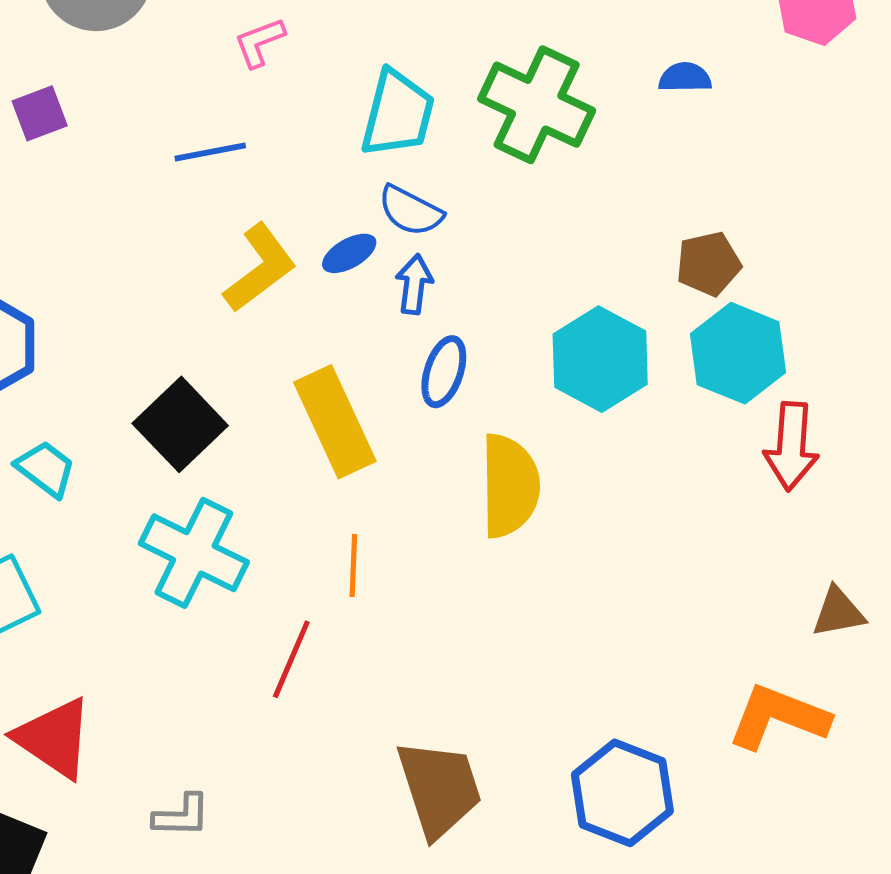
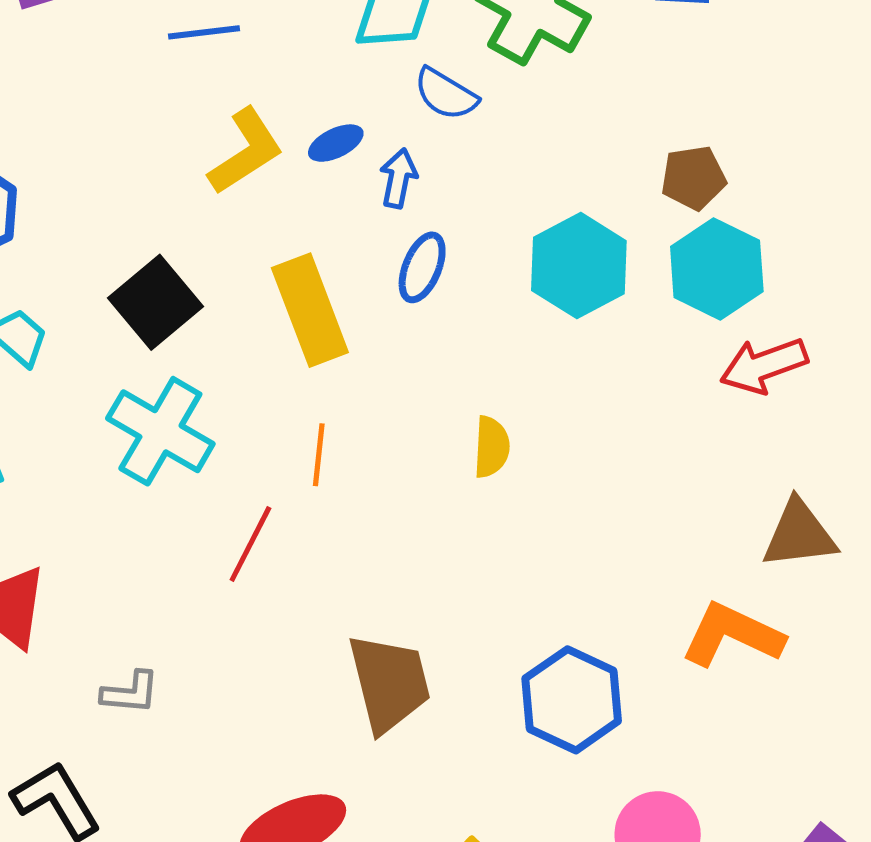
blue semicircle: (411, 211) -> (446, 94), moved
red arrow: (791, 446) -> (764, 366), turned 62
yellow semicircle: (510, 486) -> (491, 447), moved, size x0.6
brown triangle: (838, 612) -> (799, 534), size x1.4

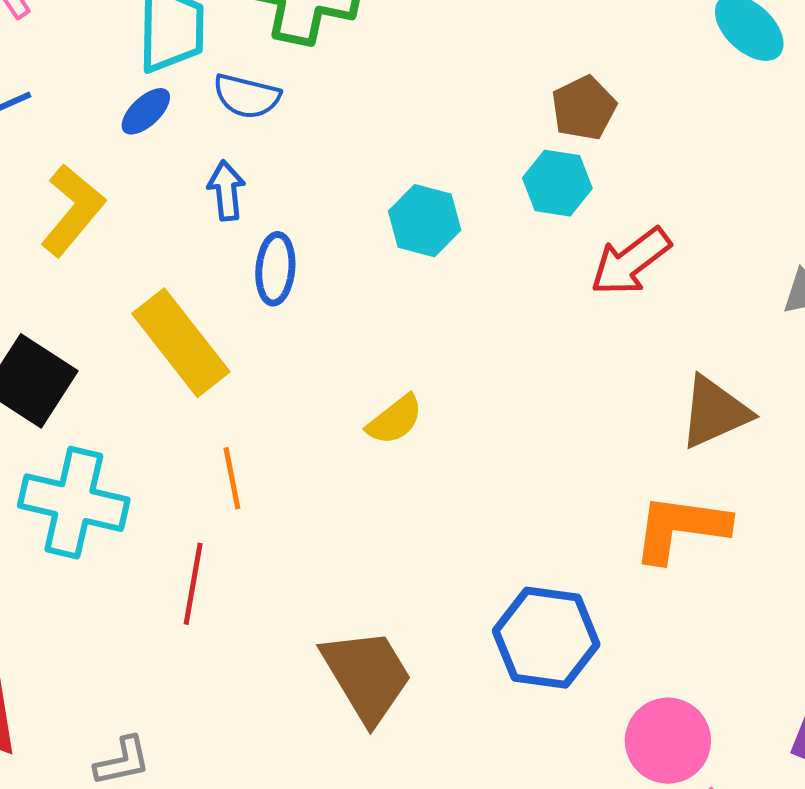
blue ellipse: (336, 143) -> (146, 111), moved
brown pentagon: (693, 178) -> (584, 108), moved
cyan hexagon: (579, 266) -> (425, 221), size x0.7
cyan hexagon: (717, 269) -> (557, 183), size x0.7
yellow semicircle: (491, 447) -> (395, 420), turned 66

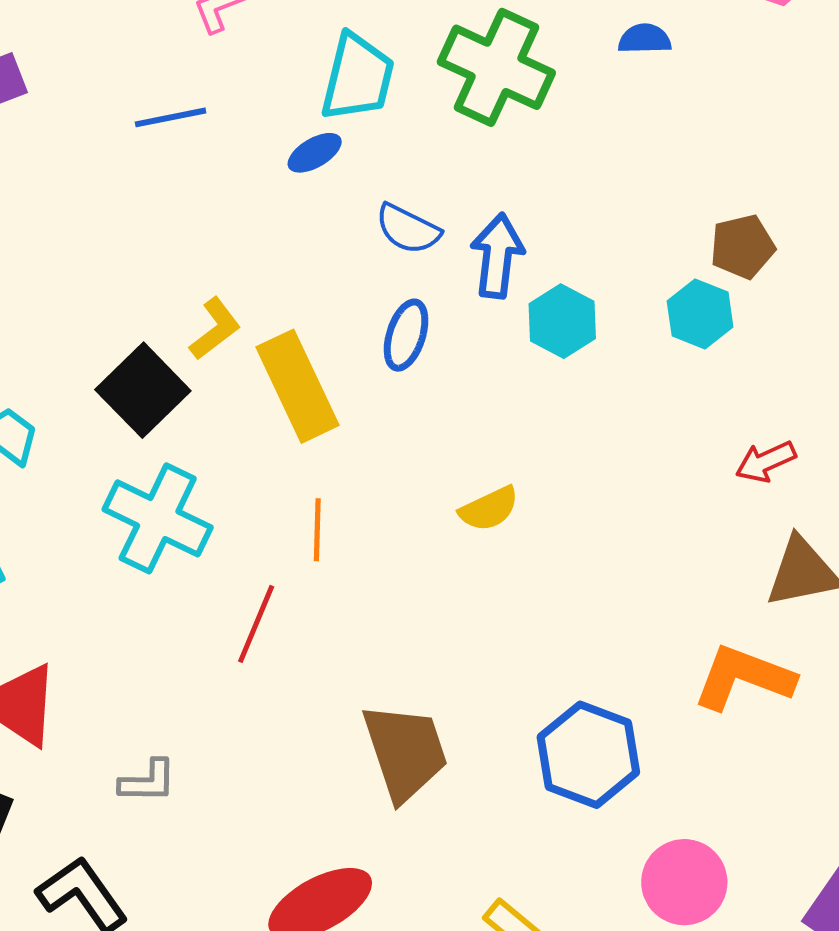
blue semicircle: (247, 96) -> (408, 229), moved
blue arrow: (226, 191) -> (497, 256), moved, size x1.4
yellow L-shape: (73, 210) -> (215, 329), moved, size x0.7
red arrow: (631, 262) -> (766, 462), moved, size x0.7

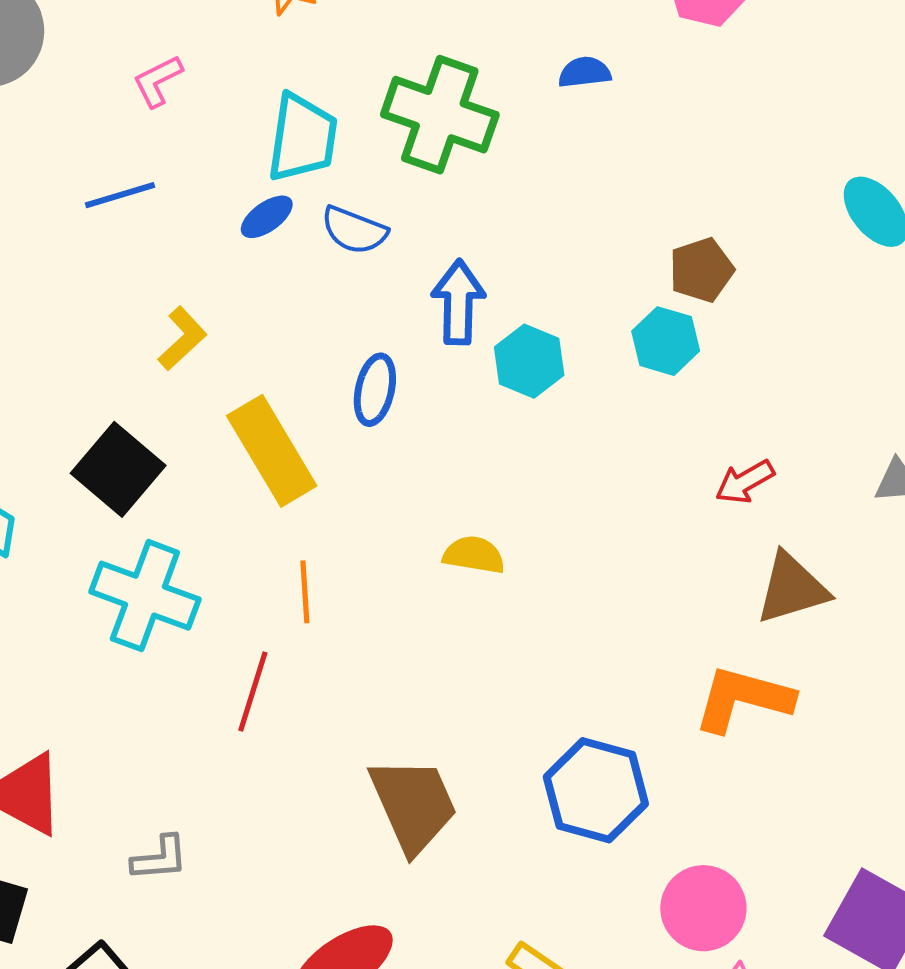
blue semicircle: (408, 229) -> (354, 230), moved
yellow L-shape: (215, 329) -> (182, 338), moved
yellow semicircle: (489, 509) -> (474, 555), turned -140

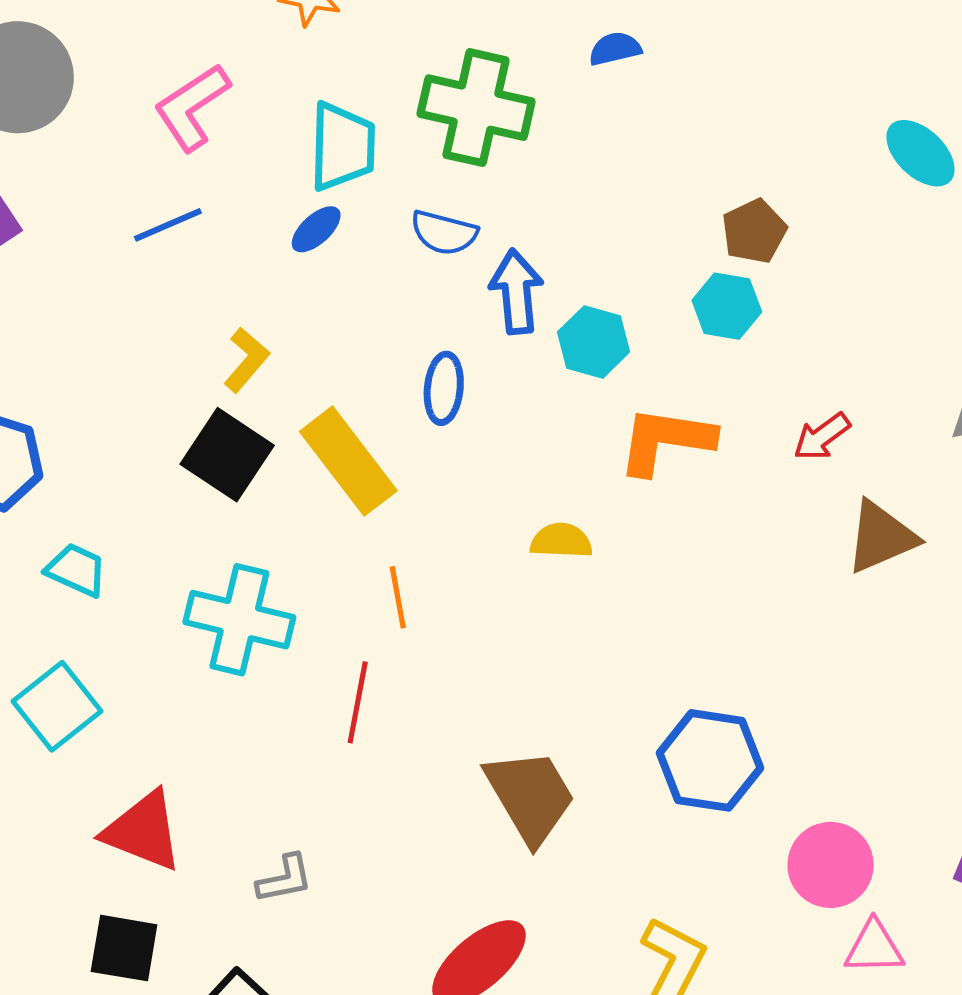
pink L-shape: (158, 81) -> (192, 107), size x1.6
blue semicircle: (354, 230) -> (444, 233), moved
black square: (118, 469) -> (227, 455), moved
orange L-shape: (743, 699) -> (666, 440), moved

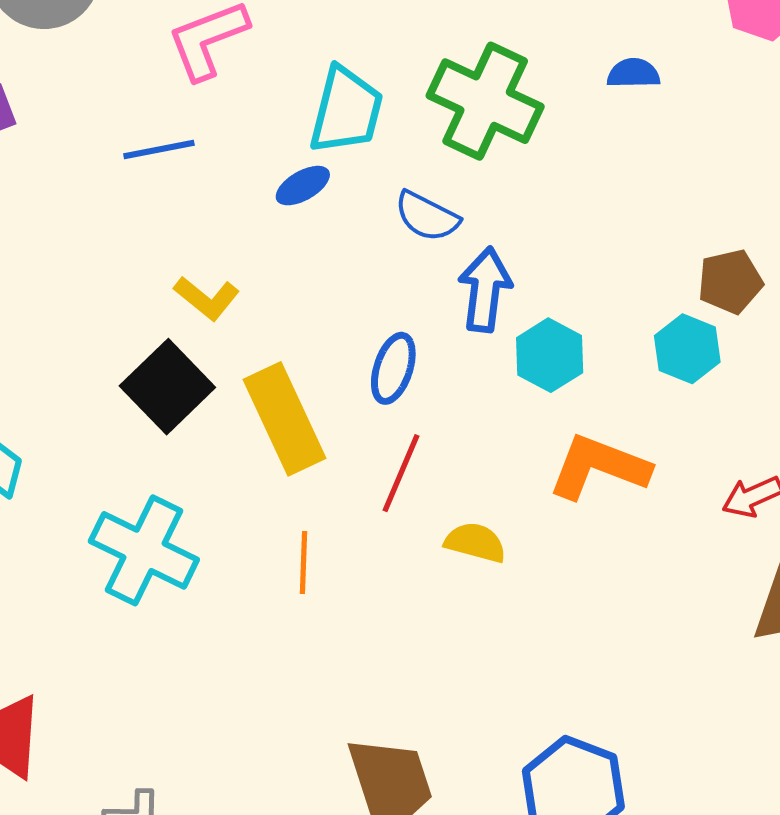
yellow L-shape: (246, 360) -> (207, 298), turned 76
red line: (358, 702) -> (401, 473), moved

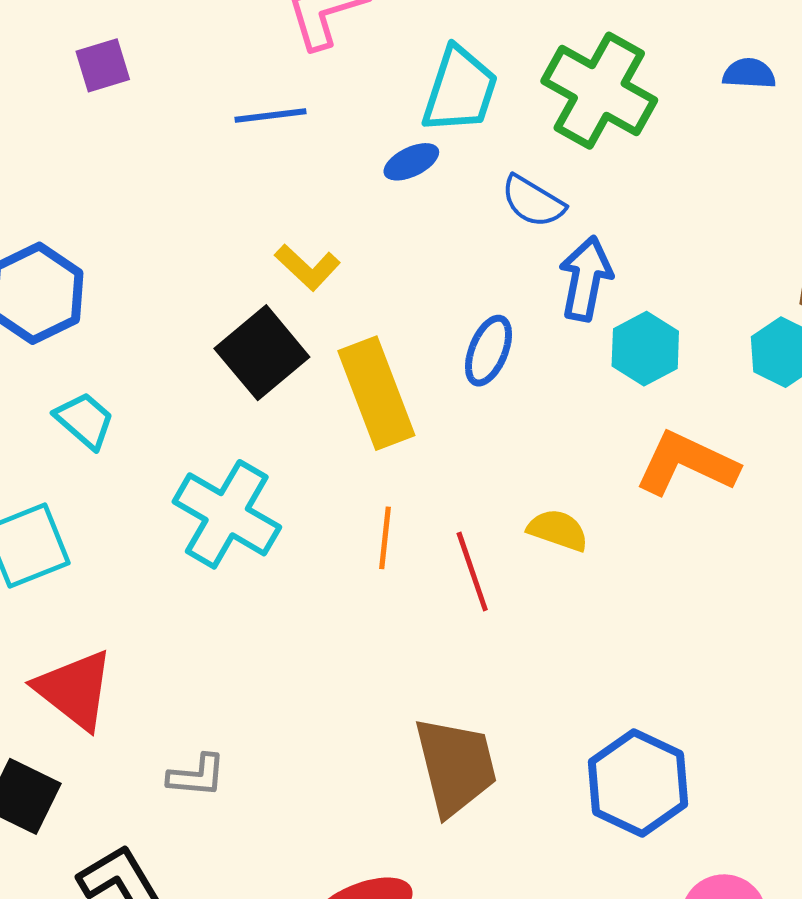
red line: (401, 473) -> (472, 571), moved, turned -46

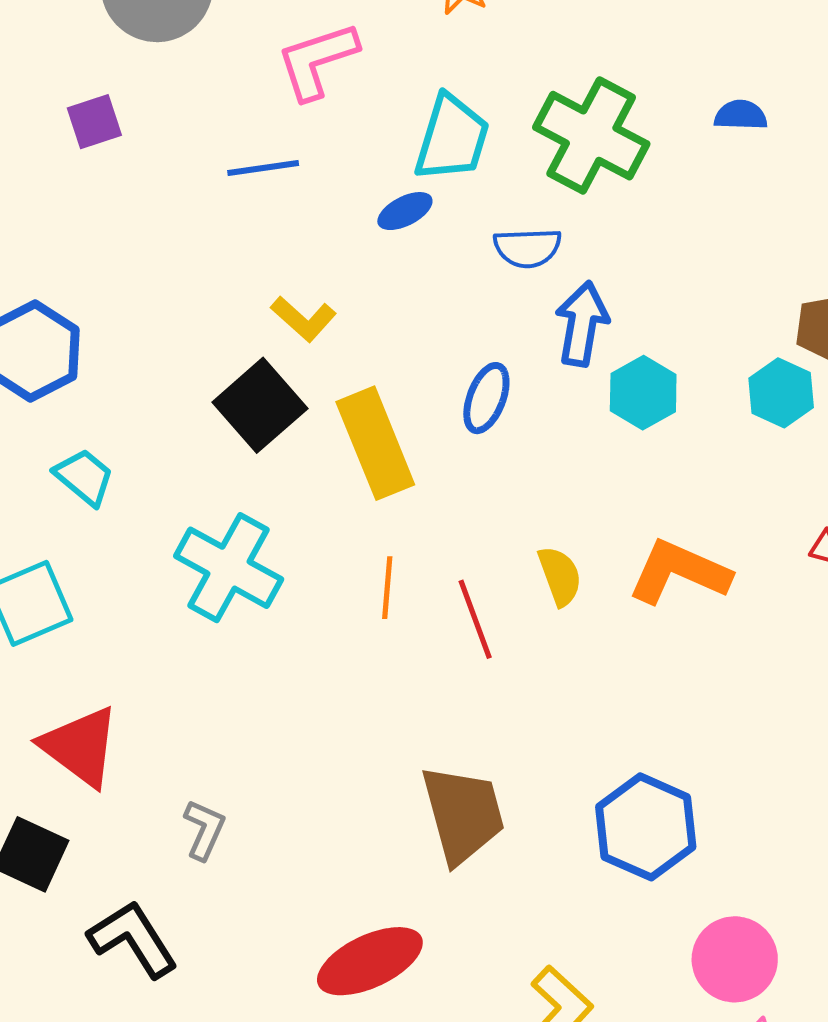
blue semicircle: (533, 201) -> (527, 248), turned -32
orange L-shape: (687, 464) -> (679, 572), moved
yellow semicircle: (558, 530) -> (560, 576), turned 52
gray L-shape: (197, 776) -> (204, 830), turned -70

